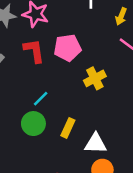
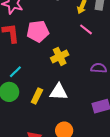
white triangle: (96, 143) -> (59, 92), moved

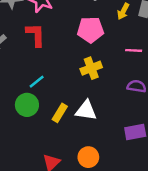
pink line: (86, 29) -> (134, 50), moved, turned -40
pink pentagon: (38, 31) -> (91, 30), moved

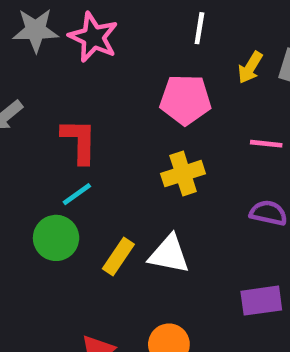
red L-shape: (36, 35) -> (79, 141), moved

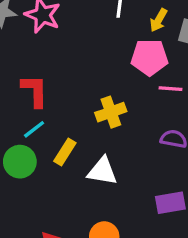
yellow arrow: (250, 67) -> (159, 20), moved
pink pentagon: (185, 100) -> (150, 57), moved
yellow rectangle: (118, 256) -> (65, 152), moved

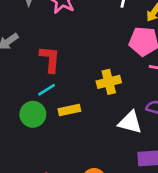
yellow rectangle: (65, 152) -> (69, 110), turned 40
white triangle: (102, 171) -> (130, 122), moved

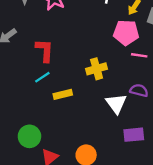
green circle: (33, 114) -> (29, 136), moved
white triangle: (130, 122) -> (116, 104), turned 40

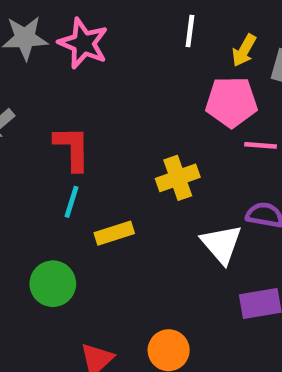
cyan line: (42, 77) -> (71, 202), turned -35
green circle: (29, 136) -> (53, 284), moved

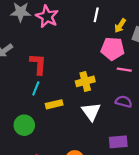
white triangle: (221, 244) -> (91, 112), moved

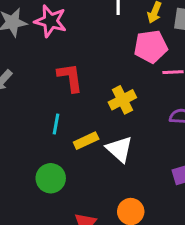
red L-shape: (38, 64) -> (70, 78), moved
white triangle: (91, 112) -> (119, 149), moved

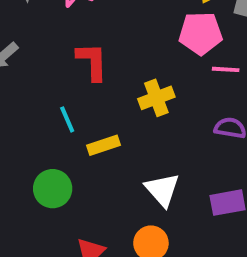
cyan line: (56, 124) -> (67, 119), turned -40
white triangle: (119, 149) -> (162, 190), moved

